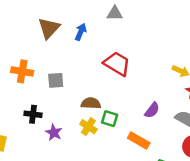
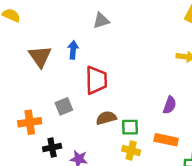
red trapezoid: (117, 64) -> (96, 80), moved, turned 76
orange cross: (22, 71) -> (30, 122), moved
yellow cross: (88, 127) -> (131, 151), moved

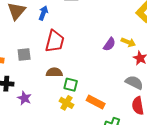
purple semicircle: (170, 105) -> (109, 44), moved

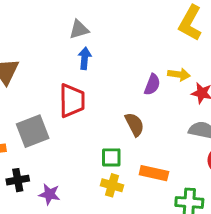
blue arrow: (43, 13) -> (85, 58), moved
gray square: (24, 54) -> (33, 131), size x1.5
brown semicircle: (54, 72) -> (135, 124), moved, turned 77

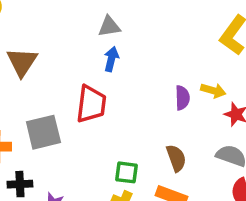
purple semicircle: (152, 85) -> (182, 98), turned -30
brown semicircle: (135, 124) -> (176, 158), moved

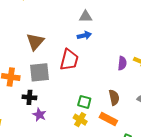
blue arrow: (111, 59) -> (84, 35), turned 56
brown triangle: (22, 62) -> (35, 42), moved
black cross: (20, 184) -> (29, 97), moved

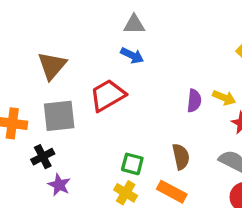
blue arrow: (84, 35) -> (132, 55), turned 40
red trapezoid: (69, 60) -> (108, 95), turned -135
black cross: (29, 97) -> (43, 157), turned -32

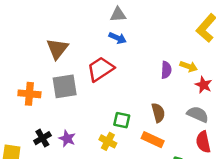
black cross: (43, 157) -> (42, 138), moved
yellow cross: (126, 193) -> (108, 141), moved

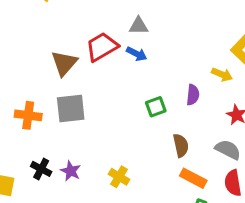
yellow arrow: (189, 67) -> (222, 74), moved
red trapezoid: (101, 69) -> (102, 47), moved
green square: (122, 120) -> (156, 107), moved, turned -35
black cross: (42, 138) -> (41, 169), turned -35
orange rectangle: (153, 140) -> (193, 178), moved

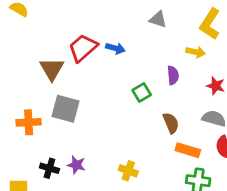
gray triangle: (139, 26) -> (158, 19), moved, turned 30
gray square: (71, 109) -> (66, 109), turned 32
yellow cross: (119, 177) -> (128, 171), moved

